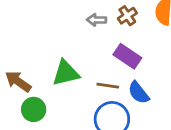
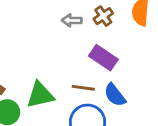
green triangle: (66, 73) -> (40, 95), moved

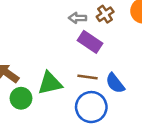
purple rectangle: (103, 58) -> (90, 42), moved

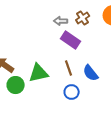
brown line: (87, 77) -> (69, 68), turned 63
blue circle: (91, 107) -> (72, 92), size x0.6

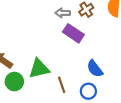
brown line: (69, 68) -> (62, 85), moved
blue circle: (72, 92) -> (88, 91), moved

